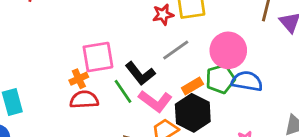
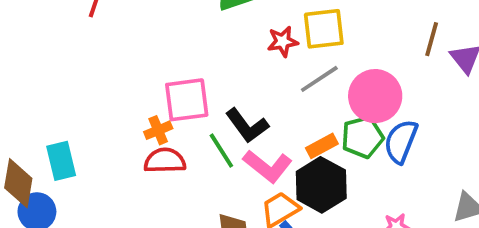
gray line: (176, 50) -> (319, 79), moved
blue semicircle: (247, 81) -> (401, 141), turned -80

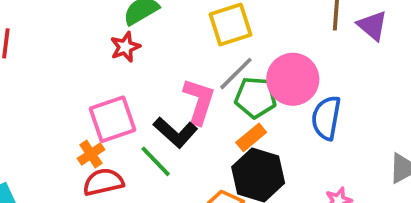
red star: (283, 41) -> (125, 47), moved
green pentagon: (362, 137) -> (256, 97), moved, turned 30
pink L-shape: (268, 166) -> (199, 101), moved, turned -99

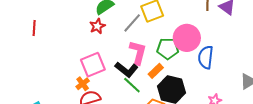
gray line: (236, 74) -> (132, 23), moved
orange rectangle: (251, 137) -> (156, 71), moved
green line: (156, 161) -> (132, 85), moved

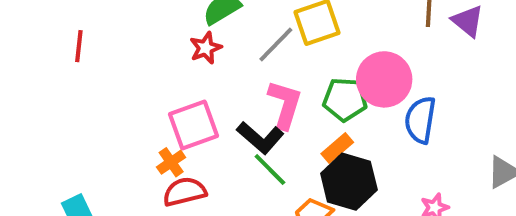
orange rectangle: (156, 71) -> (337, 148), moved

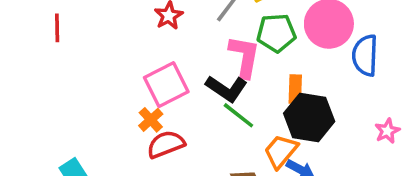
green pentagon: (345, 99) -> (276, 33), moved
orange rectangle: (337, 148) -> (295, 89), turned -40

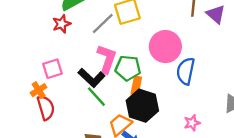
green pentagon: (276, 33) -> (128, 68), moved
pink square: (166, 85) -> (53, 69), size x0.7
red semicircle: (166, 144) -> (46, 108), turned 85

